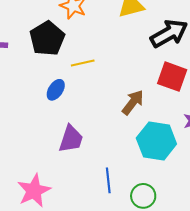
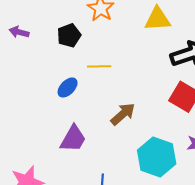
black pentagon: (47, 38) -> (69, 36), size x0.7
brown arrow: (133, 102) -> (123, 114), moved

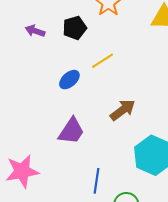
purple arrow: (19, 32) -> (35, 31), moved
yellow line: (99, 66) -> (102, 61), turned -35

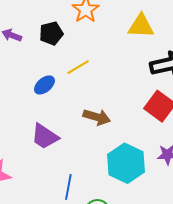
brown arrow: (123, 110) -> (97, 117), turned 52
purple trapezoid: (71, 131) -> (45, 136), turned 88

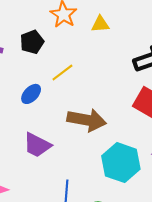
yellow triangle: (141, 26) -> (100, 24), moved, size x0.7
brown arrow: (97, 117) -> (87, 120), size x1.4

